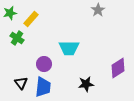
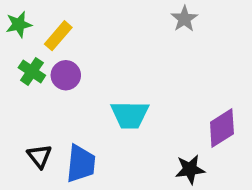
cyan trapezoid: (69, 48) -> (130, 115), moved
purple circle: (44, 64) -> (66, 75), moved
black star: (86, 84) -> (190, 169), moved

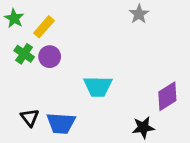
green star: (19, 24) -> (14, 18), turned -30
blue trapezoid: (81, 164) -> (61, 123), turned 88

